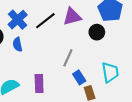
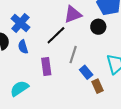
black line: (45, 21) -> (56, 35), moved
purple rectangle: (39, 84) -> (46, 66), moved

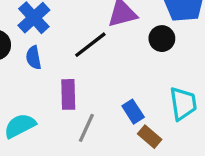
gray line: (73, 55) -> (86, 128), moved
brown rectangle: (98, 86) -> (150, 137), turned -32

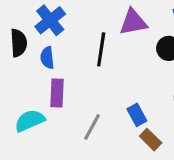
black line: (90, 45) -> (101, 49), turned -48
purple rectangle: (68, 94) -> (57, 93), moved

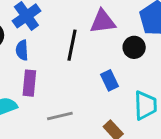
blue rectangle: (137, 115) -> (109, 80), moved
gray line: (92, 127) -> (60, 116), turned 45

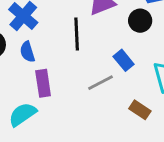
gray line: (60, 116) -> (100, 83), moved

